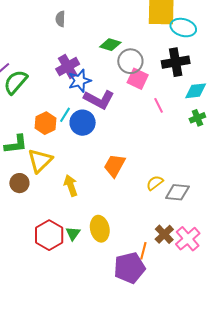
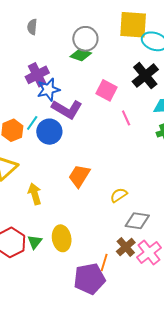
gray circle: (130, 61) -> (85, 39), moved
black cross: (176, 62) -> (145, 76), turned -32
gray diamond: (177, 192) -> (137, 221), moved

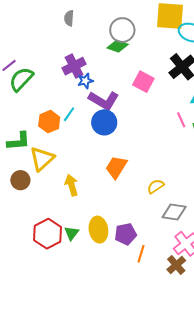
blue star: (48, 90) -> (85, 81), size x0.7
pink line: (126, 118) -> (181, 120), moved
blue circle: (49, 132) -> (104, 122), moved
brown cross: (126, 247) -> (176, 265), moved
purple pentagon: (89, 279) -> (126, 234), moved, size x0.7

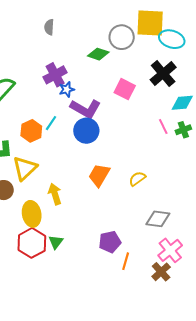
gray circle: (122, 30) -> (122, 37), moved
yellow semicircle: (156, 186) -> (137, 179), moved
yellow ellipse: (98, 230) -> (32, 214), moved

